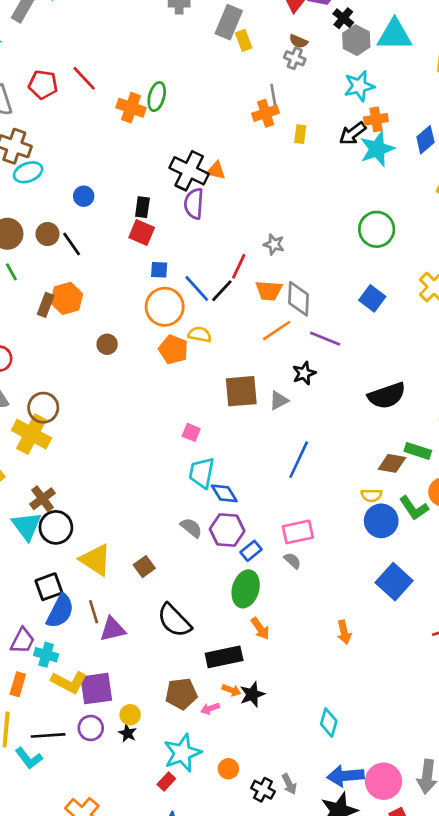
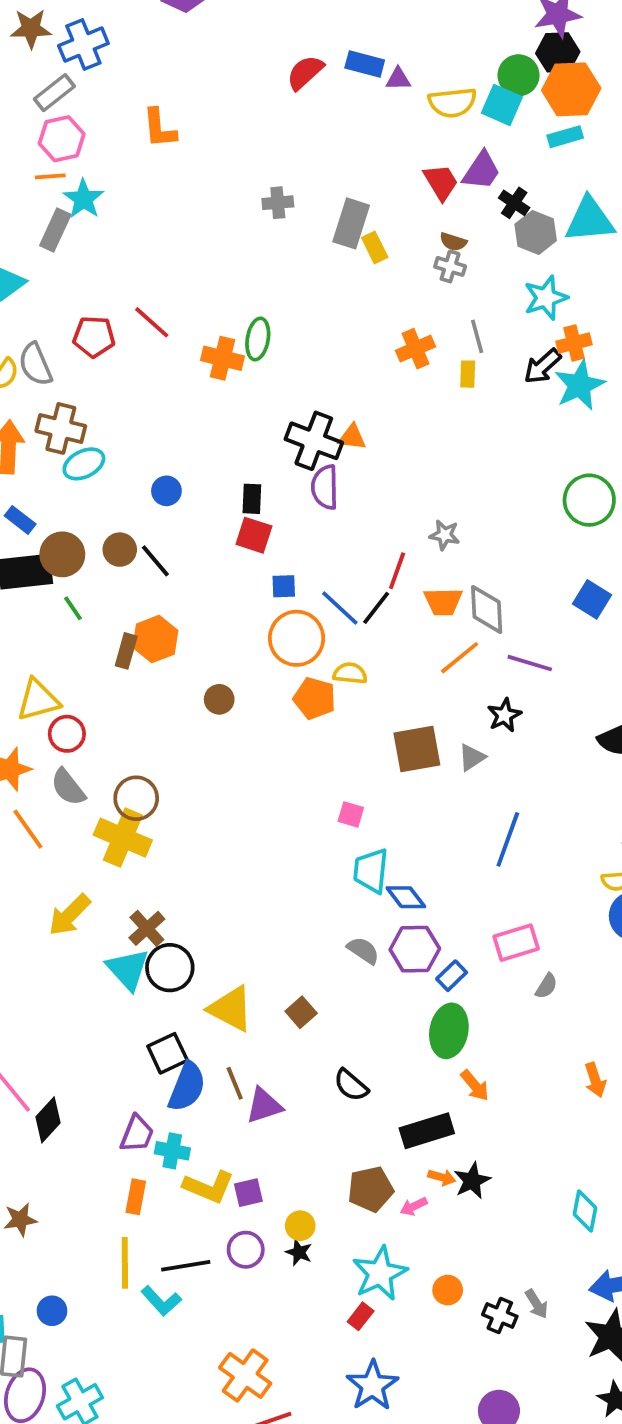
gray line: (273, 96) -> (477, 336), moved
gray semicircle: (293, 561) -> (546, 986), moved, turned 84
black semicircle: (174, 620) -> (351, 1085), size x0.7
purple square: (96, 689) -> (248, 1193), size x0.6

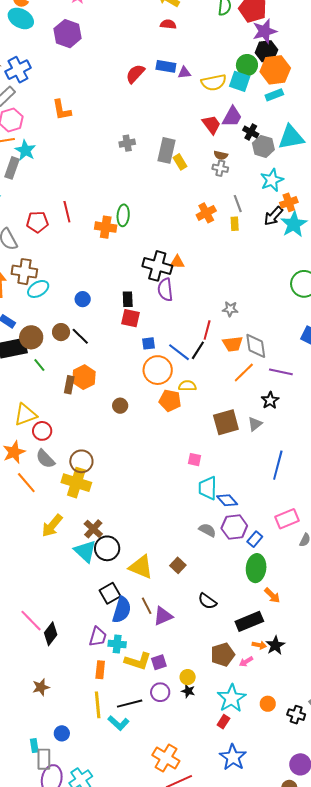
red line: (152, 322) -> (67, 212), turned 40

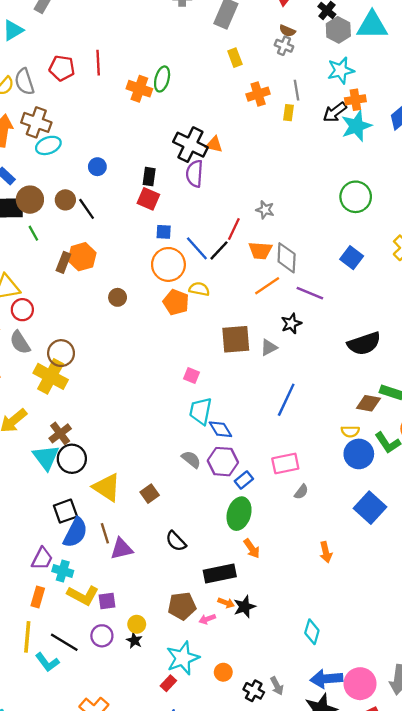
yellow rectangle: (180, 162) -> (235, 58), moved
black line: (130, 704) -> (64, 642), turned 35

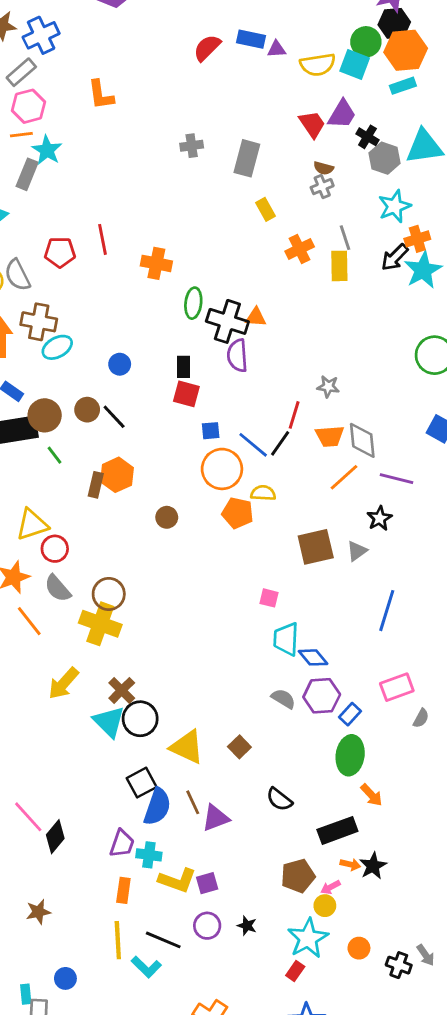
gray cross: (284, 46) -> (322, 187), turned -36
green ellipse: (162, 79) -> (193, 303), moved
yellow rectangle: (289, 113) -> (339, 266), size x1.5
yellow circle: (137, 624) -> (325, 906), moved

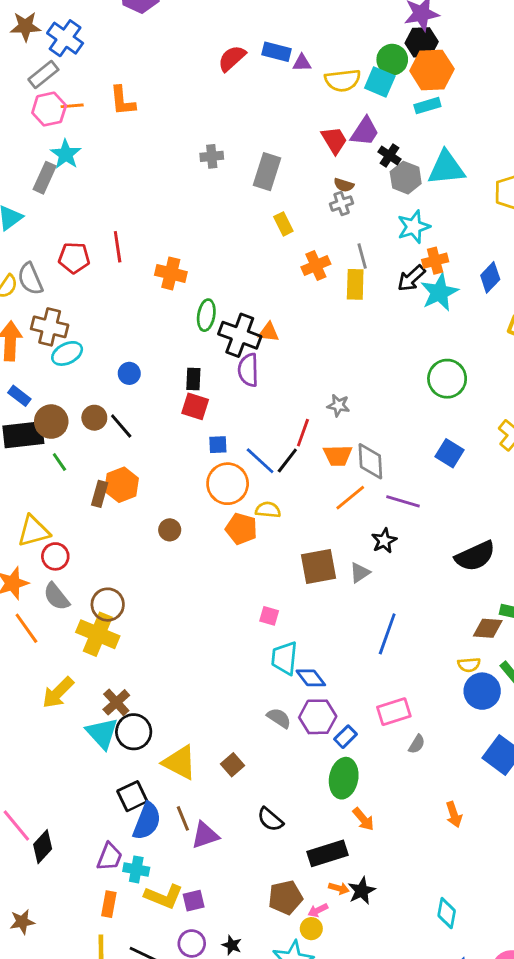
blue cross: (41, 35) -> (65, 38), turned -32
orange line: (21, 135) -> (72, 106), moved

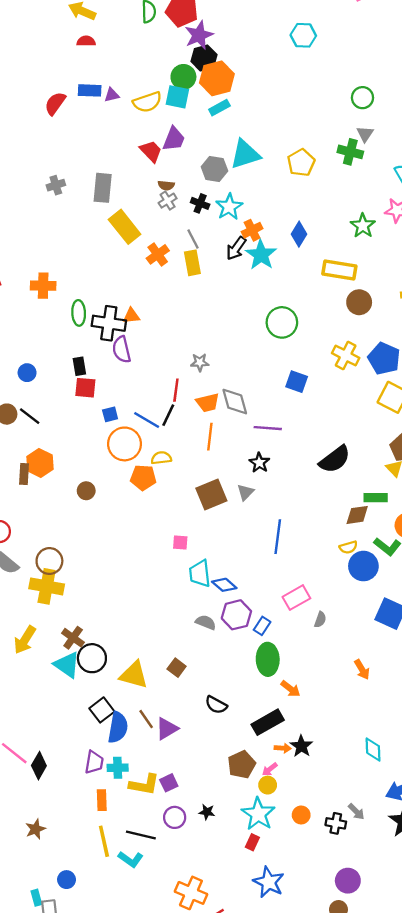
black cross: (389, 155) -> (200, 203), moved
yellow rectangle: (283, 224) -> (125, 227), size x1.8
orange line: (350, 498) -> (210, 437), moved, turned -32

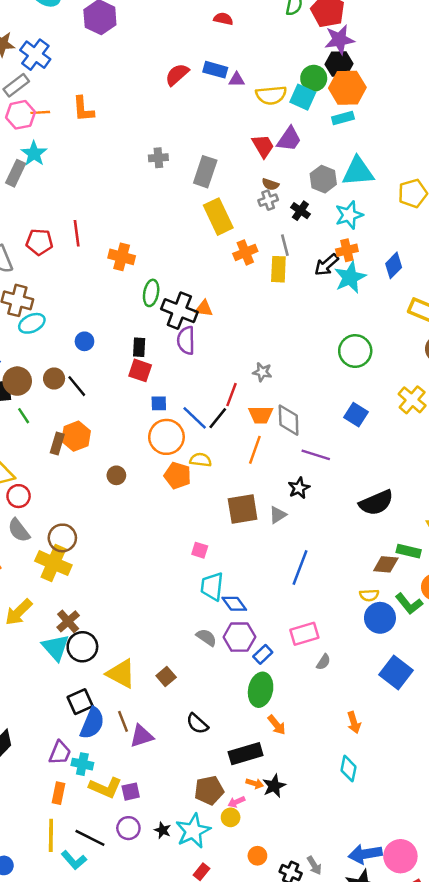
cyan star: (229, 207) -> (349, 215), moved
cyan diamond: (373, 749) -> (348, 769), moved
cyan star: (258, 814) -> (193, 831), moved

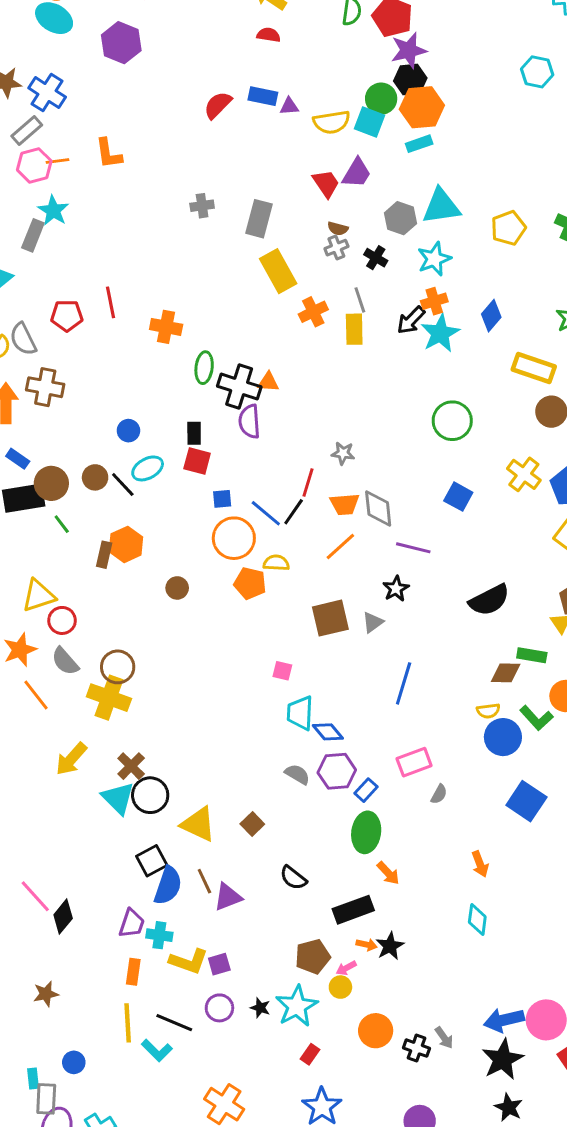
cyan ellipse: (32, 323) -> (148, 468), moved
orange line: (255, 450) -> (340, 547), turned 32
orange circle: (257, 856) -> (376, 1031), size x1.5

